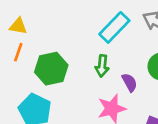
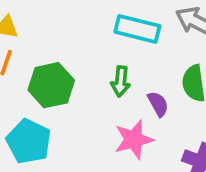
cyan rectangle: (114, 27) -> (137, 29), turned 60

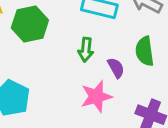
green hexagon: (51, 85) -> (30, 24), moved

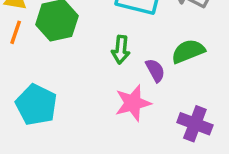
green semicircle: (145, 51) -> (188, 51), turned 76

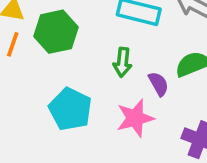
cyan pentagon: (36, 105) -> (70, 109), moved

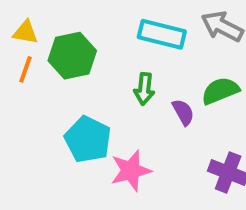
pink star: (135, 118) -> (131, 171), moved

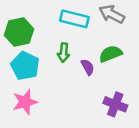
cyan pentagon: (88, 139) -> (25, 66), moved
pink star: (131, 171) -> (25, 102), moved

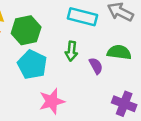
green semicircle: (111, 54) -> (119, 52), turned 30
pink star: (25, 102) -> (52, 101), moved

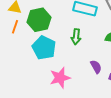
purple semicircle: (96, 66) -> (96, 67), moved

